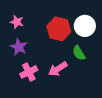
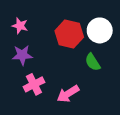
purple star: (19, 47) -> (22, 55), turned -30
pink arrow: (58, 69) -> (68, 94), moved

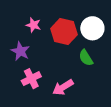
pink star: (20, 26) -> (33, 25), moved
purple star: (22, 55) -> (20, 51), turned 30

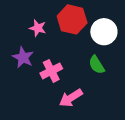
red hexagon: (64, 32) -> (72, 19), moved
pink cross: (31, 79) -> (51, 71), moved

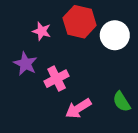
green semicircle: (97, 65) -> (122, 102), moved

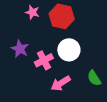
pink star: (42, 31) -> (32, 12), moved
white circle: (115, 35) -> (69, 50), moved

